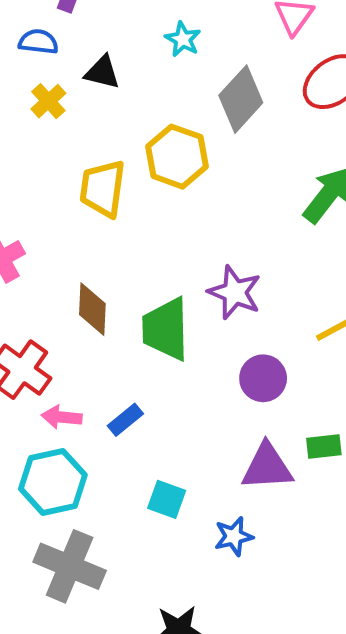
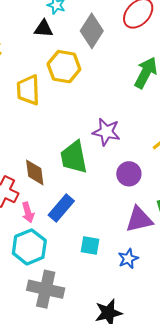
black triangle: (102, 72) -> (44, 29), moved
brown diamond: (92, 309) -> (35, 172), moved
pink arrow: (62, 417) -> (28, 212), turned -102
blue rectangle: (125, 420) -> (61, 208), size x1.5

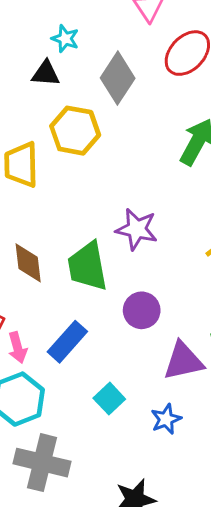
brown diamond: (35, 172) -> (28, 263), moved
purple circle: (129, 174) -> (142, 310), moved
cyan square: (90, 246) -> (109, 399), turned 36

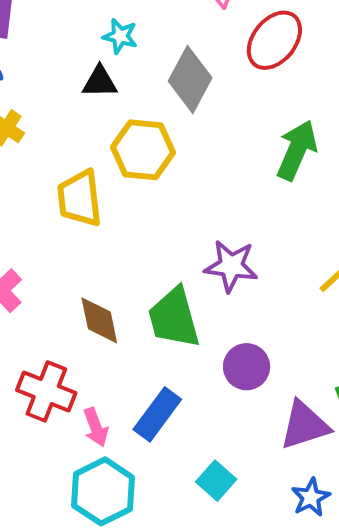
blue star: (166, 419) -> (311, 497), moved

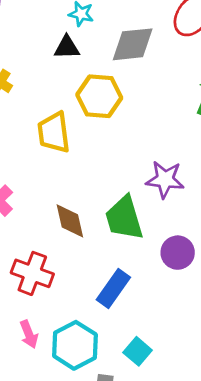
gray diamond: (190, 79) -> (133, 44), turned 57
pink arrow: (96, 427) -> (29, 334), moved
cyan square: (216, 481) -> (138, 351), moved

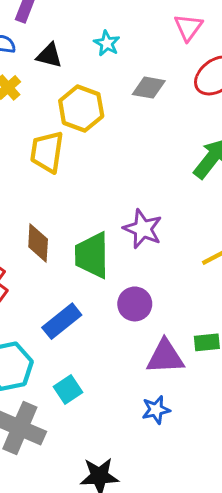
gray diamond: (133, 44) -> (149, 88), size x0.7
black triangle: (67, 47) -> (49, 55), moved
yellow hexagon: (99, 96) -> (81, 108), moved

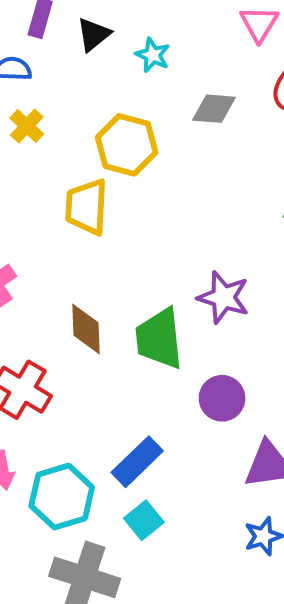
black triangle: (49, 55) -> (94, 34), moved, turned -48
blue rectangle: (62, 321) -> (137, 462), moved

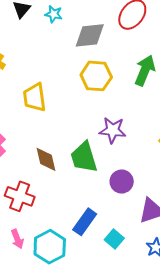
gray diamond: (214, 109) -> (90, 35), size x1.4
yellow hexagon: (127, 145) -> (96, 76), moved
cyan square: (144, 520) -> (114, 239), moved

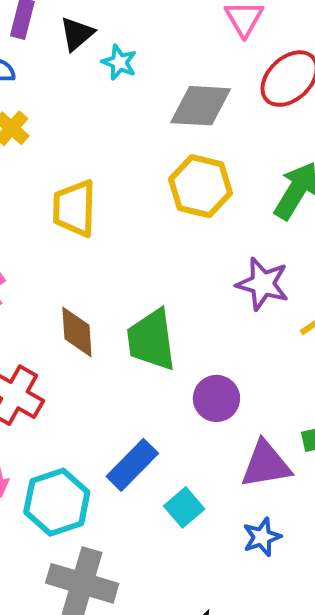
cyan star: (54, 14) -> (119, 62), moved
purple star: (113, 130) -> (263, 284), moved

